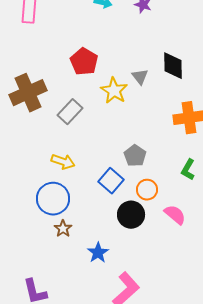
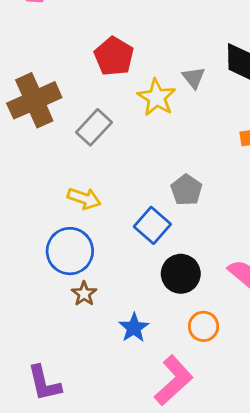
orange circle: (147, 190) -> (204, 326), moved

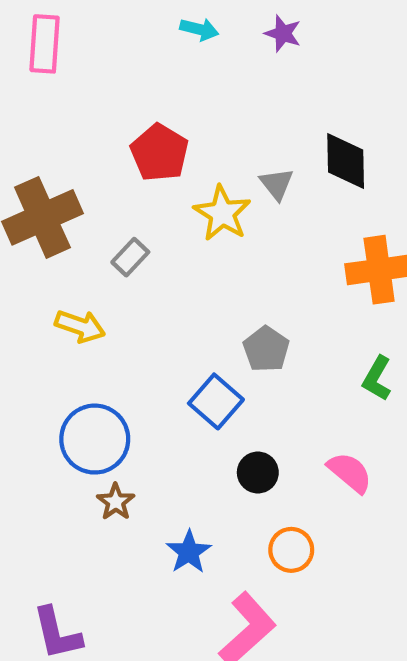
gray rectangle: (94, 127) -> (130, 257), size x0.7
yellow arrow: (84, 198) -> (80, 326), moved
black circle: (181, 274) -> (258, 473), size x0.7

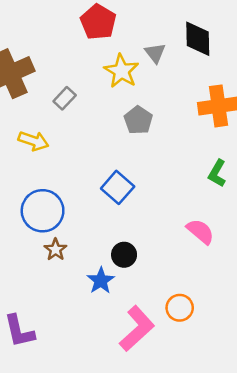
red pentagon: (160, 153) -> (98, 22), moved
gray pentagon: (266, 349) -> (138, 120), moved
black circle: (258, 473) -> (124, 255), moved
orange circle: (291, 550) -> (180, 308), moved

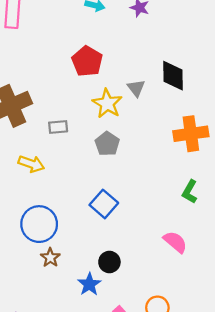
gray rectangle: (65, 98) -> (58, 127), turned 42
gray pentagon: (138, 120) -> (107, 144), moved

